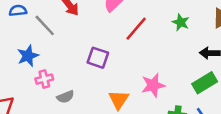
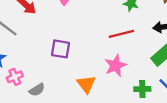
red line: (136, 29) -> (121, 34), moved, turned 45

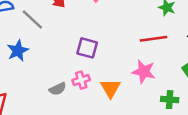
pink star: (115, 65) -> (144, 72), turned 30
pink cross: (15, 77) -> (81, 80), moved

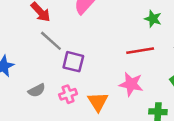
gray line: (32, 19) -> (51, 41), moved
gray semicircle: (58, 89) -> (37, 90), moved

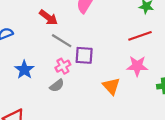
pink cross: (68, 94) -> (63, 66), moved

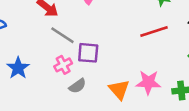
pink star: (137, 66) -> (148, 82), moved
gray semicircle: (57, 86) -> (77, 86), moved

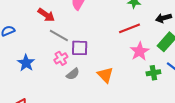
pink star: (148, 82) -> (140, 51), moved, turned -30

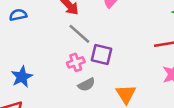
blue star: (26, 63) -> (22, 77), moved

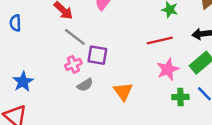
blue semicircle: (18, 15) -> (15, 23), turned -77

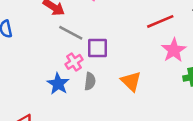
blue star: (23, 82) -> (58, 84), moved
gray semicircle: (85, 85) -> (90, 81), turned -42

